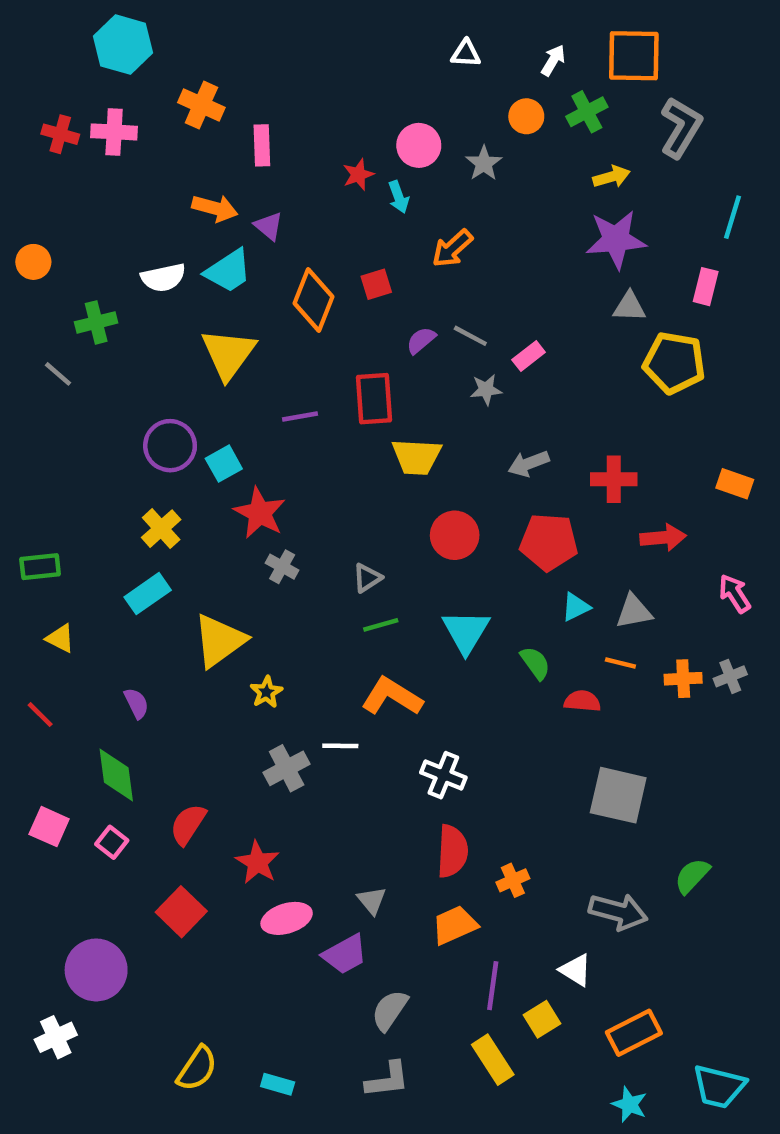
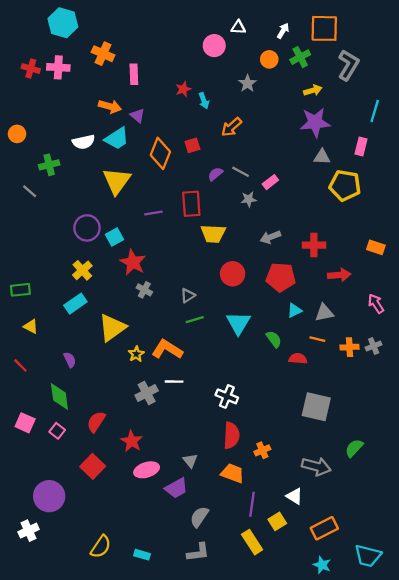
pink circle: (419, 145) -> (214, 46), moved
orange L-shape: (392, 697) -> (167, 349), moved
orange trapezoid: (455, 925) -> (233, 473), turned 45

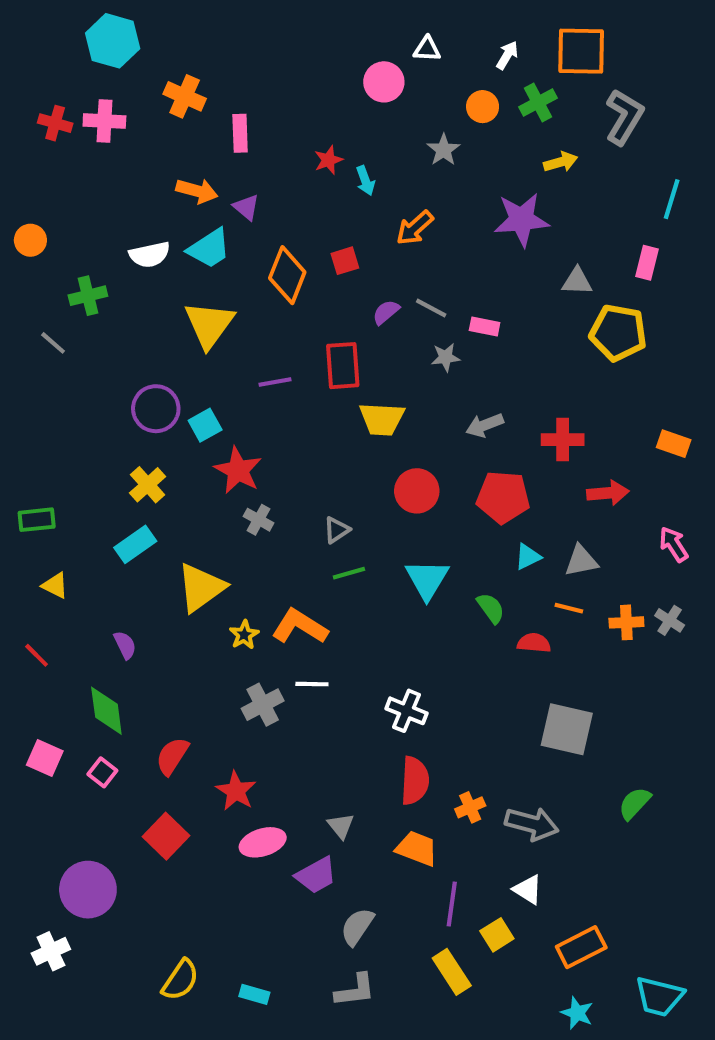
purple star: (315, 122) -> (522, 220), moved
pink rectangle: (270, 182) -> (485, 326), turned 49
gray cross: (374, 346) -> (670, 620), turned -35
gray arrow: (316, 466) -> (532, 824), moved

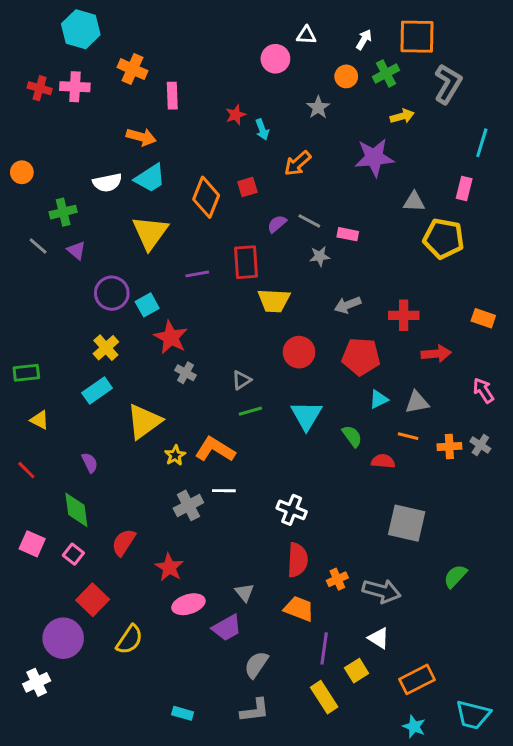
purple triangle: (246, 207) -> (76, 250), moved
red square: (166, 836) -> (93, 600), moved
yellow semicircle: (180, 980) -> (129, 640), moved

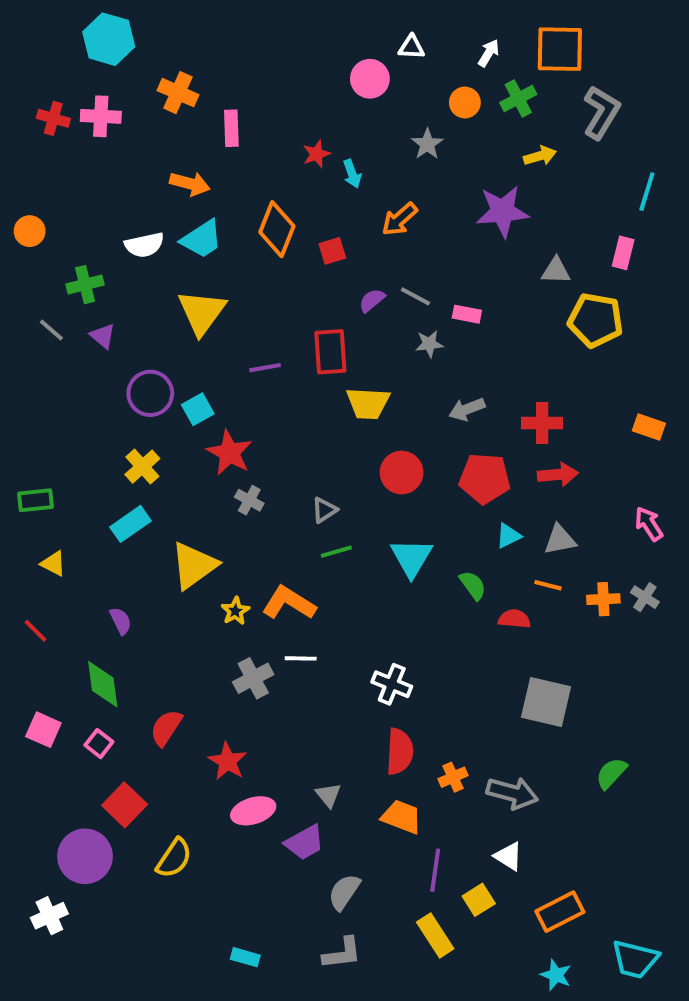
orange diamond: (206, 197) -> (277, 229), moved
red arrow: (436, 354) -> (558, 474), moved

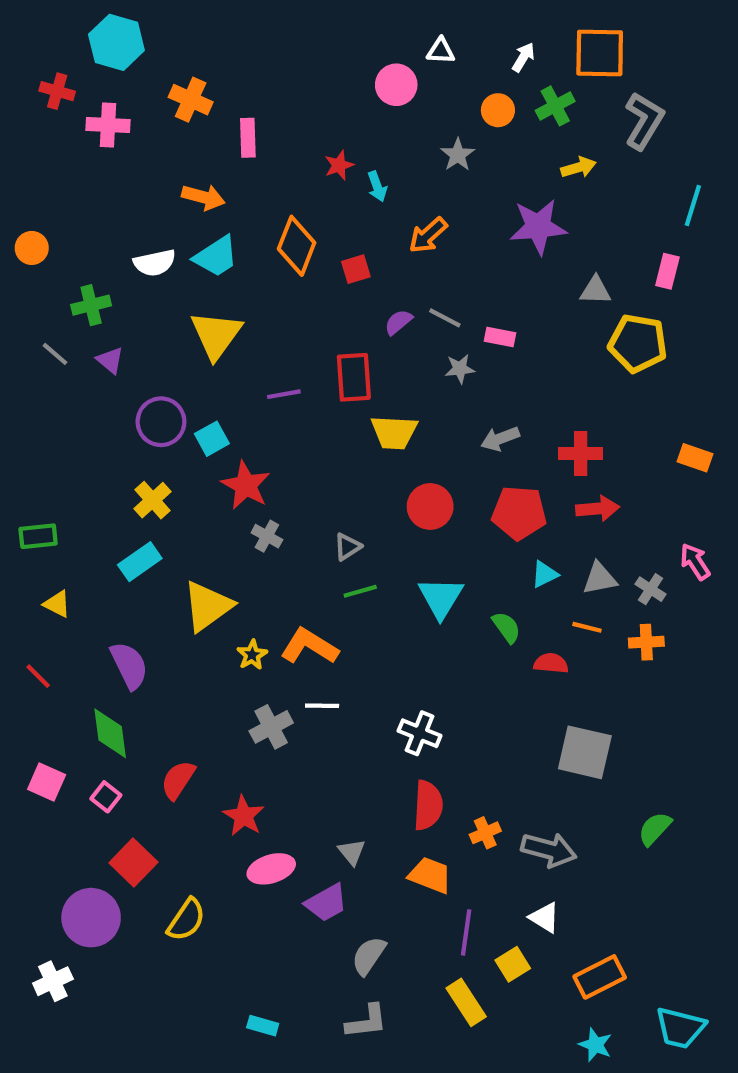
red cross: (53, 118) -> (57, 91), moved
gray cross: (645, 597) -> (651, 589), moved
purple semicircle: (121, 621) -> (129, 665), size x1.6

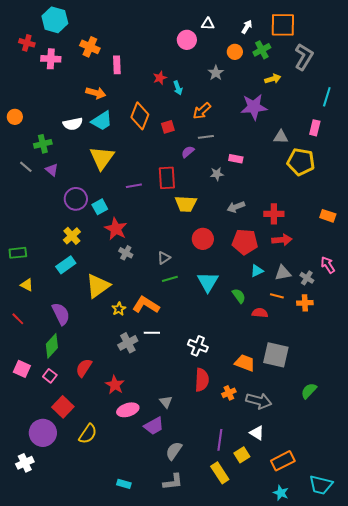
gray line: (445, 318) -> (206, 137), moved, turned -35
green diamond: (110, 733) -> (52, 346), turned 50
orange trapezoid: (430, 875) -> (245, 363), moved

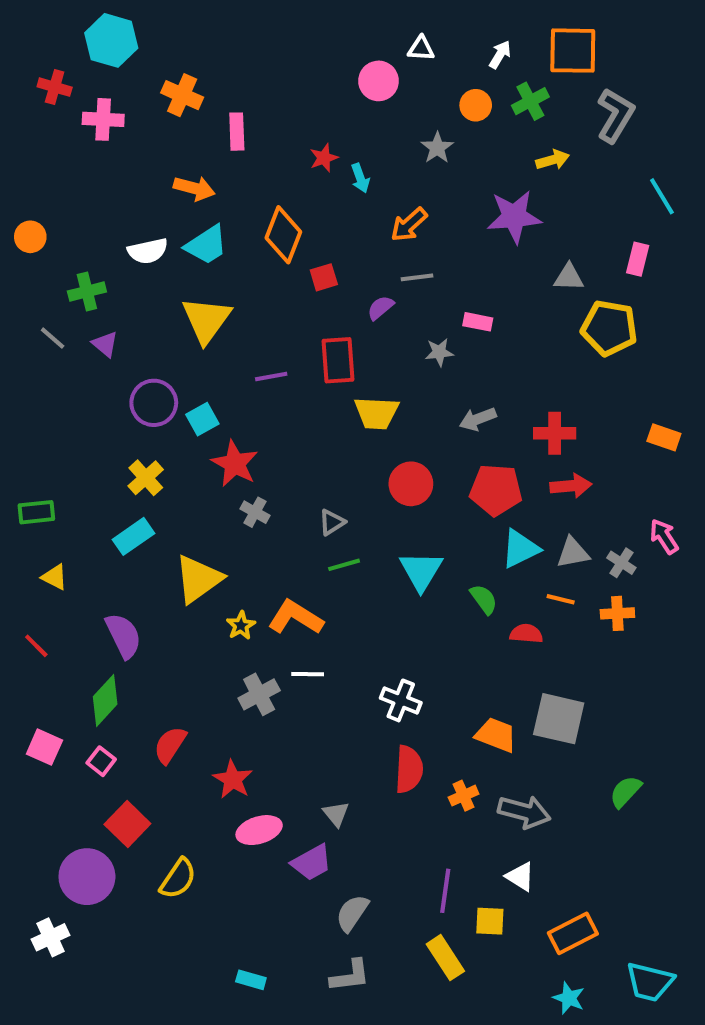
cyan line: (327, 97) -> (662, 196), turned -48
red square: (168, 127) -> (324, 277), moved
cyan triangle: (257, 271) -> (520, 549), size x1.5
yellow square: (242, 455) -> (490, 921), turned 35

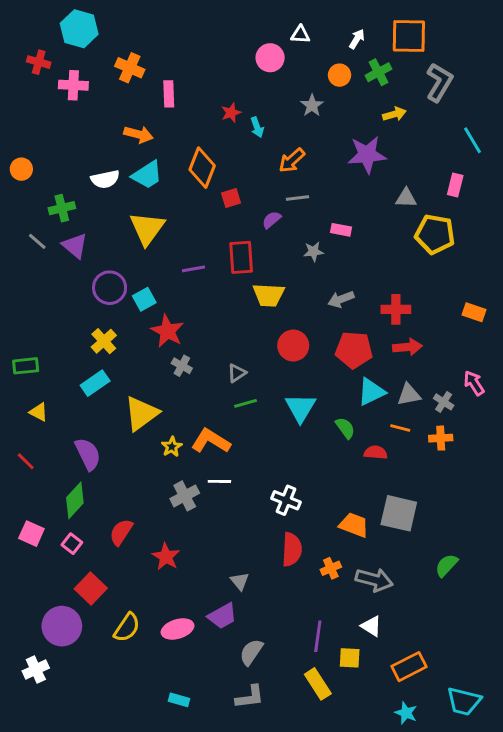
purple triangle: (105, 344) -> (75, 246), size x1.4
pink ellipse: (259, 830) -> (178, 629), moved

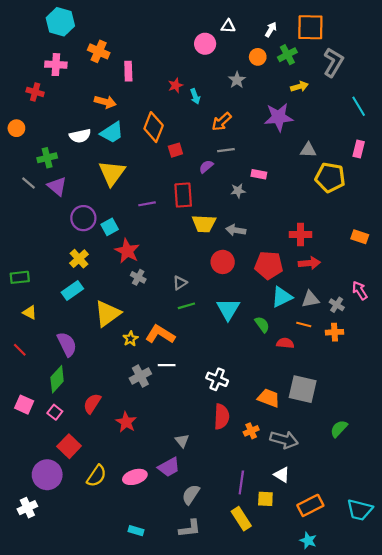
red cross: (39, 62) -> (35, 92), moved
pink rectangle: (455, 185) -> (359, 149), moved
gray arrow: (341, 299) -> (236, 230), moved, turned 30
cyan trapezoid: (464, 701) -> (360, 510), moved

